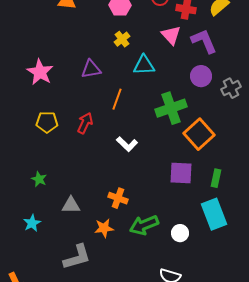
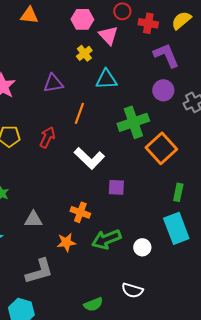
pink triangle: (171, 35) -> (108, 35), moved
white L-shape: (127, 144) -> (89, 158), size x1.4
purple square: (181, 173) -> (116, 187), moved, size x0.7

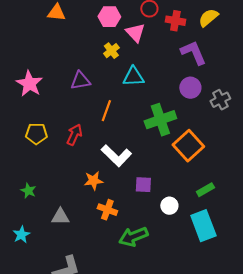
green rectangle: (178, 192) -> (205, 190), turned 48
orange star: (66, 242) -> (93, 181), moved
white circle: (142, 247) -> (169, 206), moved

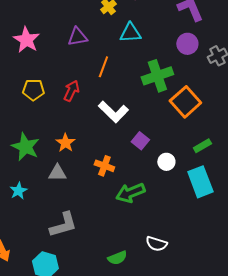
orange star: (93, 181) -> (65, 143), moved, turned -30
purple square: (143, 185) -> (140, 141), turned 36
green star: (28, 191) -> (25, 147), size x1.8

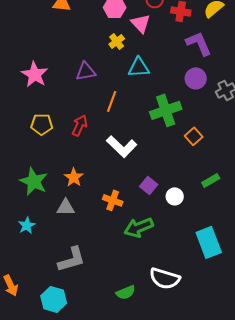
orange square: (185, 102) -> (194, 136), size x0.6
purple square: (140, 141) -> (149, 185), moved
cyan rectangle: (200, 182) -> (209, 242), moved
white semicircle: (156, 244) -> (165, 278), size x1.4

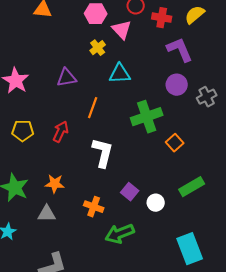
white L-shape: (122, 146) -> (103, 153), turned -120
orange star: (74, 177) -> (55, 184), turned -30
green rectangle: (211, 180) -> (192, 187), size x1.4

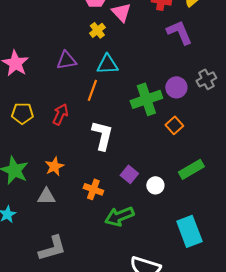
cyan triangle: (120, 74) -> (107, 64), moved
purple circle: (177, 85) -> (176, 87), moved
orange star: (55, 184) -> (54, 166), turned -30

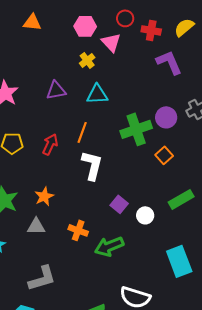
orange line: (92, 90) -> (82, 132), moved
orange cross: (93, 189) -> (78, 230), moved

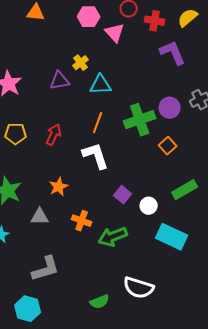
yellow cross: (87, 60) -> (81, 63), moved
orange line: (82, 132) -> (98, 123), moved
white L-shape: (92, 165) -> (96, 156), turned -32
orange star: (44, 196) -> (59, 187), moved
cyan rectangle: (179, 261) -> (172, 237), moved, turned -44

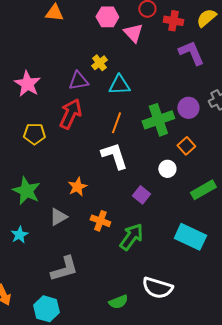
red arrow: (54, 135) -> (70, 114), moved, size x1.4
white circle: (149, 206) -> (167, 169), moved
gray triangle: (40, 217) -> (58, 217), turned -30
green arrow: (113, 237) -> (131, 237), turned 148

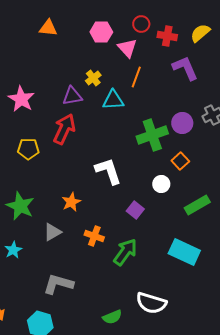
orange line: (116, 123) -> (136, 77), moved
gray L-shape: (64, 269) -> (58, 284), turned -148

